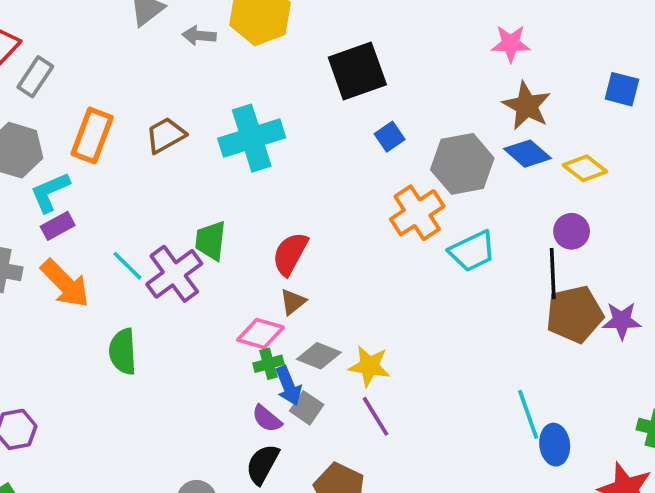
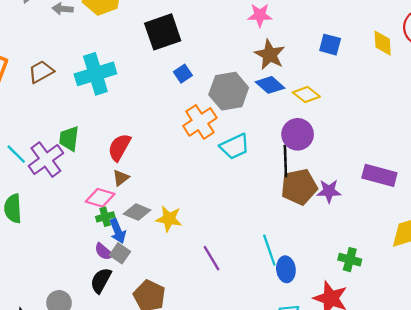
purple circle: (572, 231) -> (298, 134), size x1.4
gray square: (307, 408) -> (120, 253), moved
purple line: (376, 416) -> (211, 258), moved

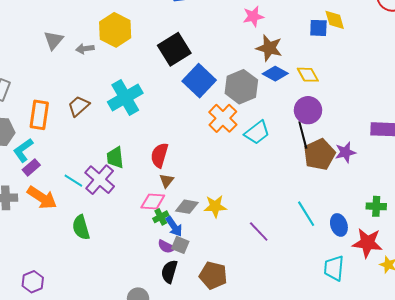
yellow diamond: (383, 43) -> (335, 20), moved
blue square: (183, 74) -> (199, 81), size x2.0
yellow diamond: (306, 94) -> (308, 75), turned 35
blue ellipse: (286, 269) -> (339, 225), moved

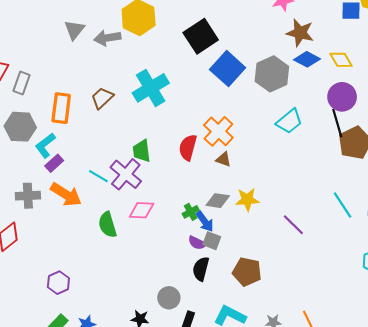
gray arrow: (85, 49) -> (107, 38), size x1.4
orange cross: (223, 118) -> (218, 131), moved
brown triangle: (167, 181) -> (224, 159), moved, turned -49
pink diamond: (153, 202) -> (142, 210), moved

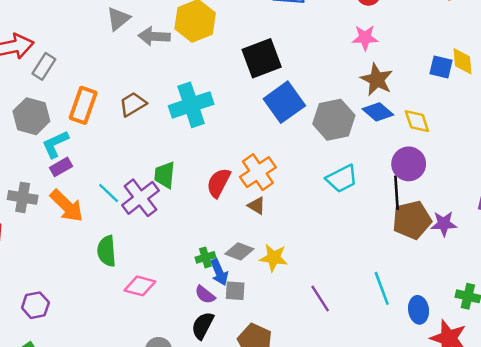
pink diamond: (142, 210) -> (140, 286), moved
gray square: (212, 241) -> (235, 291), moved, turned -30

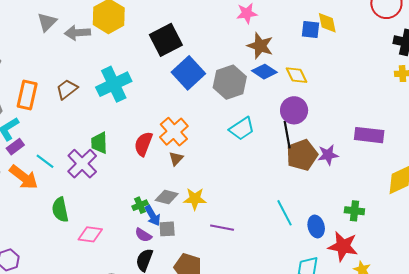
cyan line: (109, 193) -> (45, 161), moved
brown triangle: (257, 206) -> (176, 159), turned 49
purple line: (320, 299) -> (222, 228), moved, turned -40

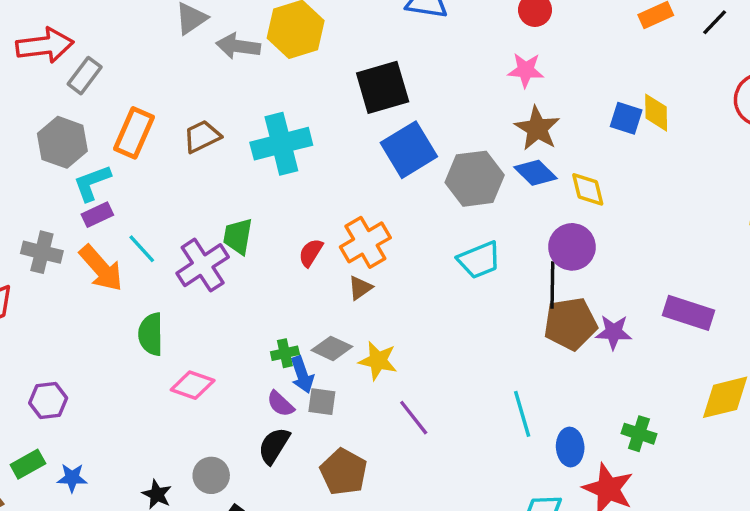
red semicircle: (143, 144) -> (311, 253), size x0.7
purple line: (222, 228) -> (414, 418), turned 30

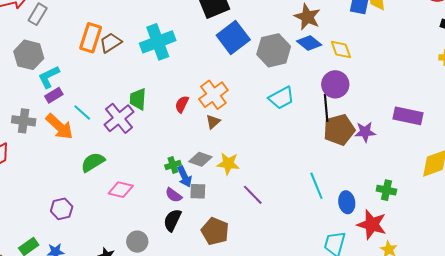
orange rectangle: (134, 133) -> (91, 38), moved
green semicircle: (151, 334) -> (93, 162), turned 65
purple hexagon: (48, 400) -> (62, 209), moved

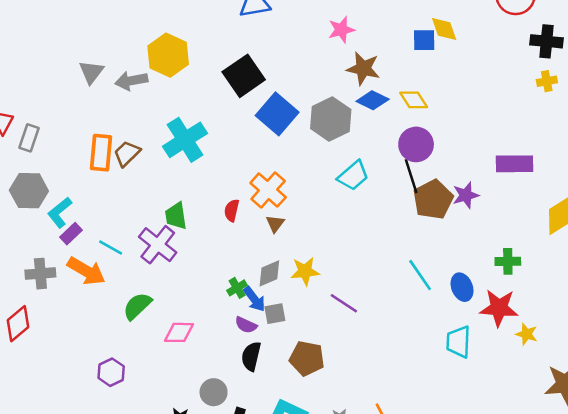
gray diamond: (200, 159) -> (269, 273), turned -30

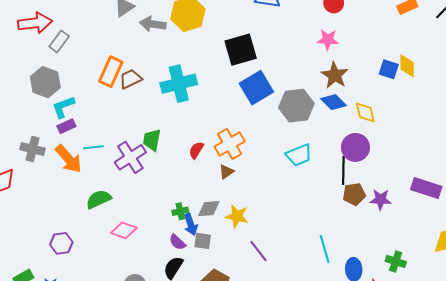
brown pentagon: (433, 199) -> (354, 194), size x0.7
cyan line: (111, 248) -> (93, 147), turned -54

